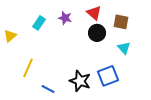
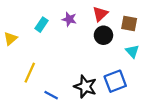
red triangle: (94, 13) -> (100, 14), turned 35

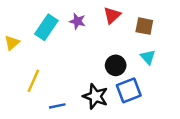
cyan rectangle: (41, 25) -> (46, 27), size x1.5
black circle: (103, 35) -> (116, 65), moved
blue line: (51, 95) -> (57, 106), turned -40

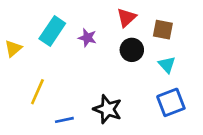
purple star: (77, 21) -> (87, 38), moved
black circle: (116, 65) -> (132, 50), moved
blue square: (129, 90) -> (171, 102), moved

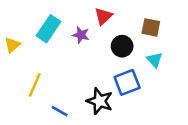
red triangle: (126, 18) -> (103, 16), moved
blue square: (171, 102) -> (127, 82), moved
blue line: (64, 120) -> (60, 111), turned 42

